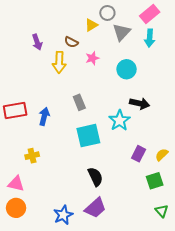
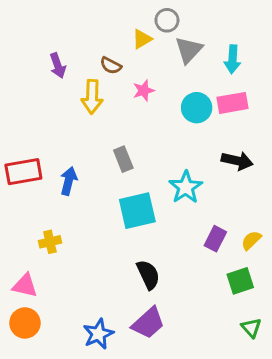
pink rectangle: (150, 14) -> (232, 103), moved, turned 30
black arrow: (140, 103) -> (237, 161), moved

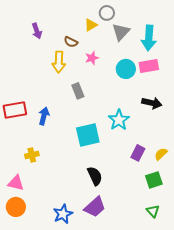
cyan arrow: (232, 59) -> (149, 38), size x1.4
purple arrow: (58, 66) -> (37, 31), moved
gray rectangle: (123, 159) -> (78, 91), moved
green triangle: (251, 328) -> (153, 211), moved

